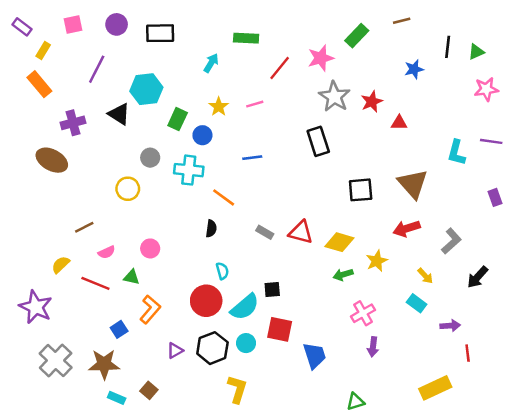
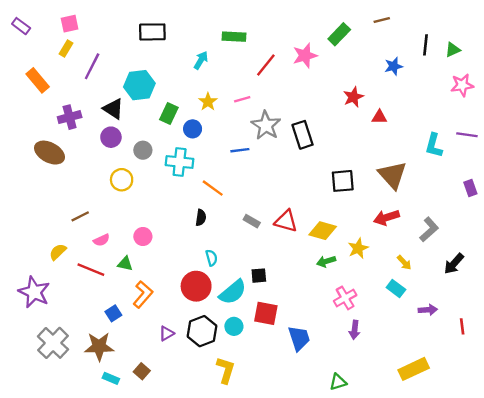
purple circle: (117, 24) -> (111, 137), moved
yellow rectangle: (43, 51) -> (66, 48), moved
gray star: (334, 97) -> (266, 125), moved
red line: (468, 353) -> (462, 326), moved

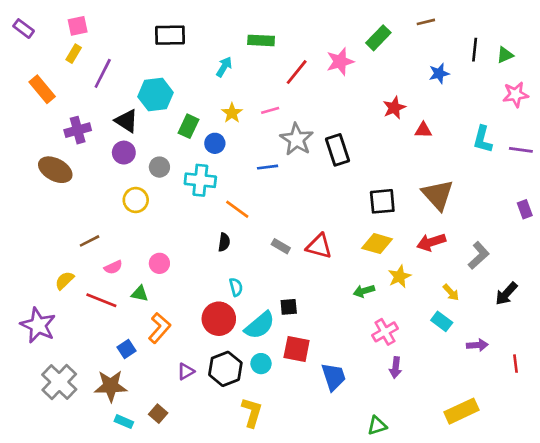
cyan L-shape: (434, 145) -> (483, 139), moved
yellow diamond: (323, 231) -> (377, 244), moved

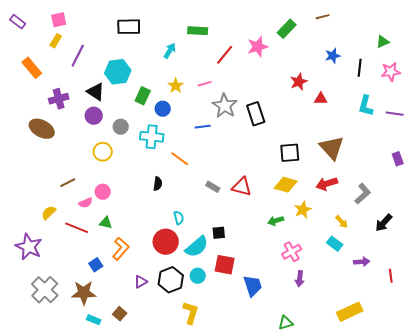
black line: (475, 50) -> (360, 68), moved
black semicircle: (224, 242) -> (158, 184), moved
pink circle: (159, 263) -> (103, 192), moved

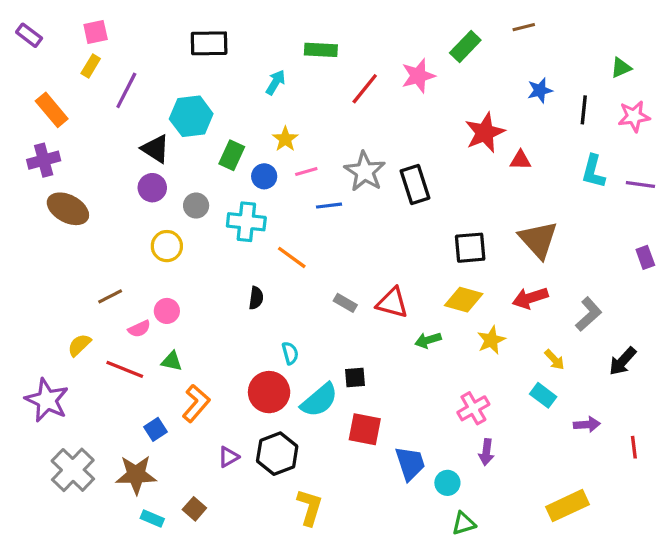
red star: (299, 82) -> (485, 133), size x1.4
pink line: (205, 84) -> (306, 171), moved
purple cross: (59, 99) -> (44, 160), moved
green arrow: (276, 221) -> (428, 340), moved
cyan circle: (198, 276) -> (447, 483), moved

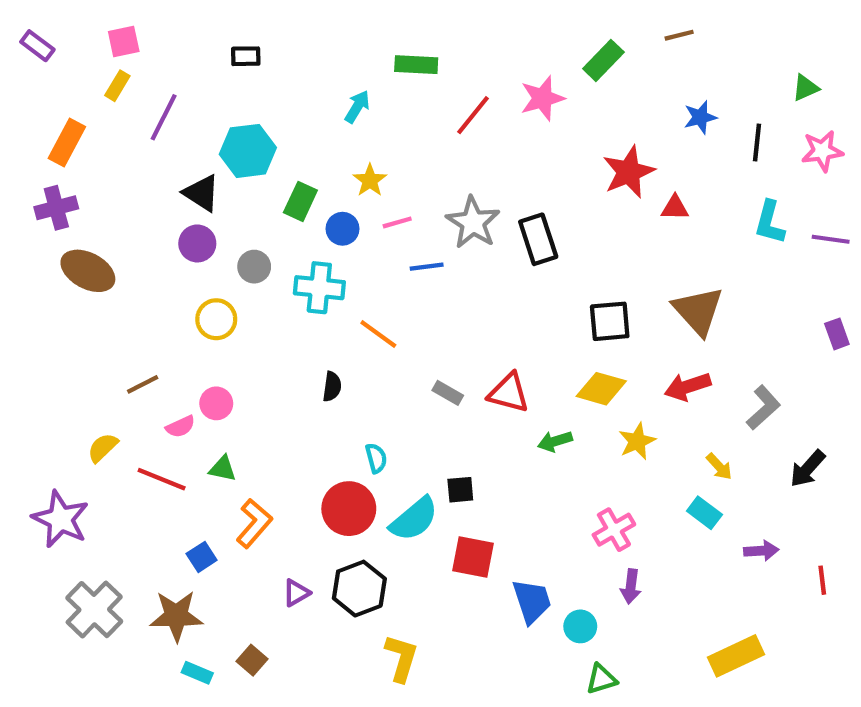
black rectangle: (209, 43) -> (246, 56), moved, size x0.6
orange rectangle: (52, 110) -> (67, 142), turned 68

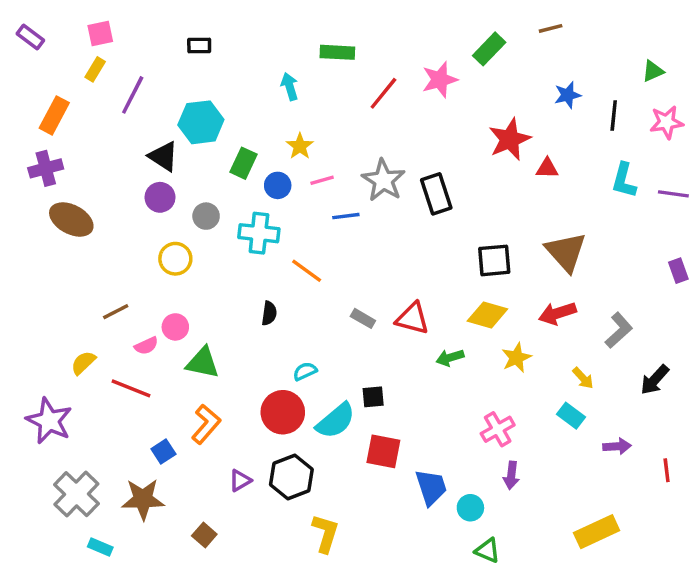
cyan arrow: (357, 107) -> (290, 86), turned -48
cyan semicircle: (376, 458) -> (305, 371), turned -100
green triangle: (223, 469) -> (203, 363), moved, size x1.5
cyan rectangle: (197, 673) -> (100, 547), moved
green triangle: (601, 679) -> (487, 550), turned 40

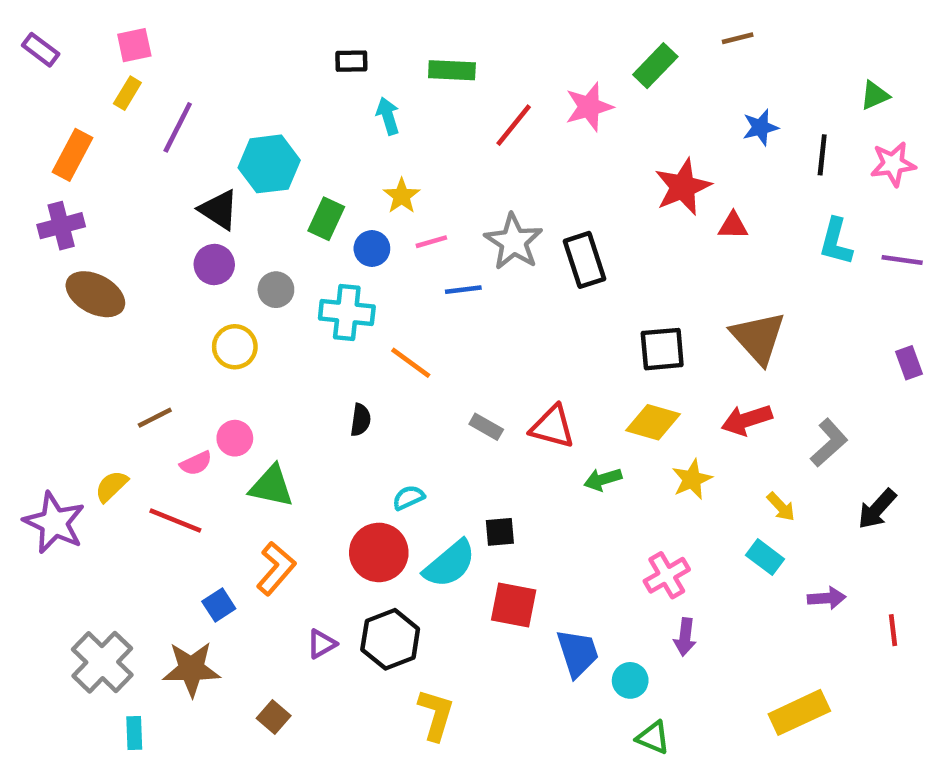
black rectangle: (199, 46) -> (351, 61), moved
purple star: (49, 421) -> (54, 523), moved
cyan rectangle: (100, 547) -> (134, 733), turned 65

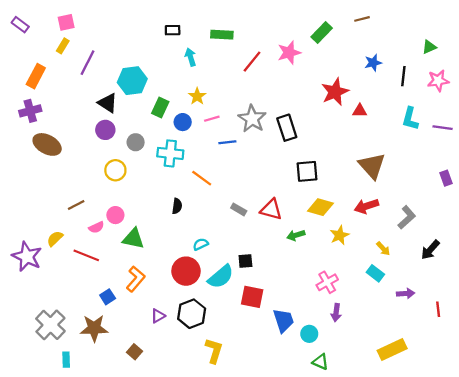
black square: (662, 349) -> (307, 171), moved

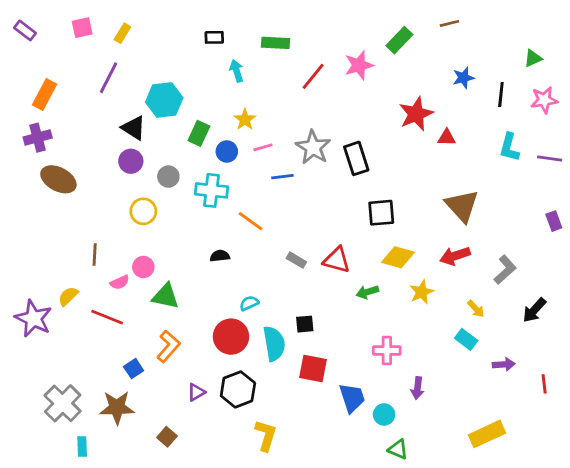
yellow rectangle: (63, 46) -> (122, 33), moved
brown line: (76, 205) -> (95, 254), turned -60
black semicircle: (177, 206) -> (220, 256), turned -104
cyan semicircle: (221, 277) -> (274, 344), turned -60
pink cross: (327, 282) -> (387, 350), moved, turned 30

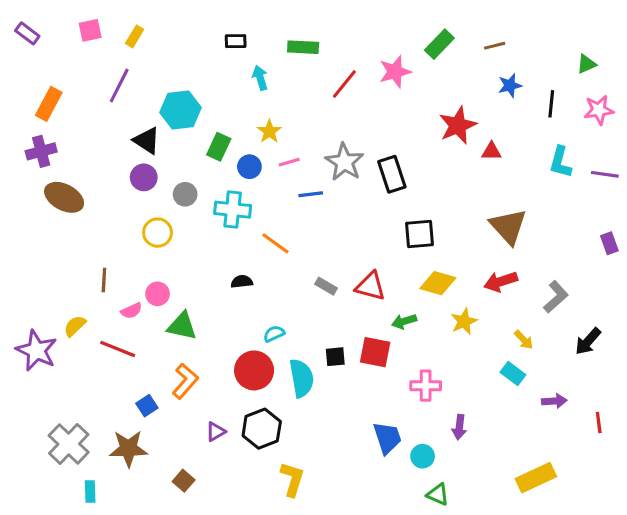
brown line: (449, 23) -> (495, 46), moved
red square: (313, 369) -> (375, 352), moved

